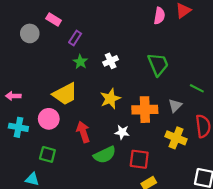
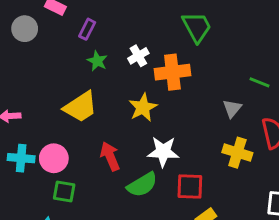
green trapezoid: (158, 64) -> (197, 27), moved
orange cross: (145, 110) -> (172, 72), moved
pink circle: (49, 119) -> (54, 158), moved
white star: (122, 132) -> (163, 152), size x1.5

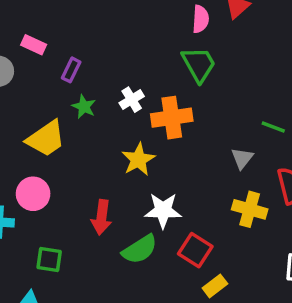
yellow trapezoid: (80, 107) -> (46, 139), moved
red arrow: (110, 156) -> (102, 217), turned -148
pink circle: (54, 158) -> (33, 194), moved
red square: (190, 186) -> (195, 250), turned 32

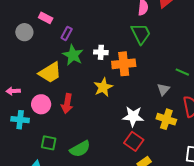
white cross: (132, 100) -> (101, 52), turned 32
green star: (84, 107) -> (73, 55), size x1.5
white star: (163, 210) -> (133, 116), moved
red arrow: (102, 217) -> (67, 104), moved
green semicircle: (140, 249) -> (80, 149), moved

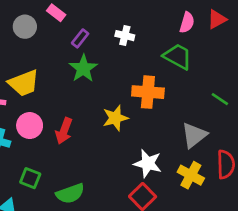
green trapezoid: (141, 34) -> (178, 56), turned -45
white cross: (101, 52) -> (125, 36), moved
green line: (182, 72) -> (220, 99), moved
yellow trapezoid: (50, 73) -> (24, 83), moved
gray triangle: (163, 89) -> (194, 135), size x1.5

